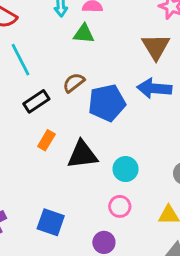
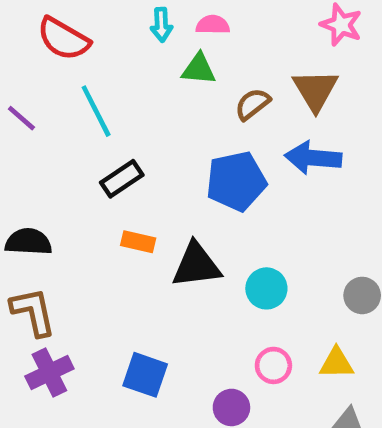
brown semicircle: (74, 83) -> (252, 104), moved
orange rectangle: (46, 140) -> (138, 242), turned 72
pink circle: (120, 206) -> (273, 365), moved

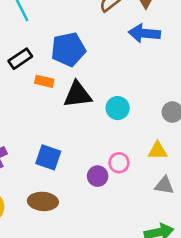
black rectangle: (122, 179) -> (20, 59), moved
blue pentagon: (236, 181) -> (68, 49), moved
pink circle: (273, 365) -> (119, 163), moved

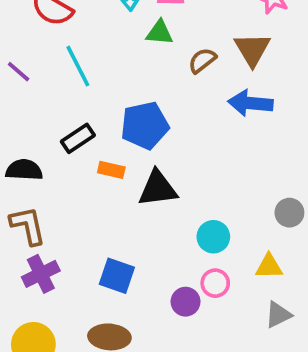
cyan circle: (118, 108) -> (213, 237), moved
gray triangle: (164, 185) -> (278, 315), turned -35

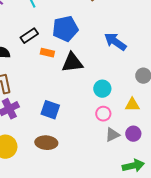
blue arrow: (250, 103) -> (115, 42), moved, turned 30
purple circle: (186, 302) -> (133, 134), moved
gray triangle: (278, 315) -> (112, 135), moved

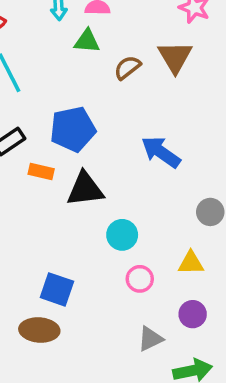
cyan circle: (102, 89) -> (122, 235), moved
blue square: (50, 110) -> (57, 289), moved
gray triangle: (112, 135) -> (150, 339), moved

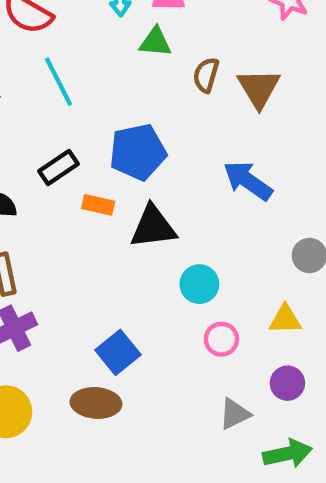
brown triangle: (175, 57) -> (259, 88), moved
brown semicircle: (127, 67) -> (206, 75), turned -36
blue square: (57, 289) -> (118, 352), turned 32

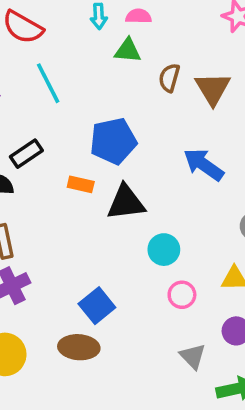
black rectangle: (59, 167) -> (26, 154), moved
gray triangle: (235, 414) -> (193, 356), turned -48

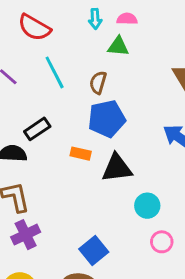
brown semicircle: (169, 78) -> (98, 83), moved

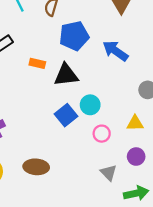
blue pentagon: (107, 119) -> (74, 36), moved
blue square: (94, 251) -> (66, 115), moved

